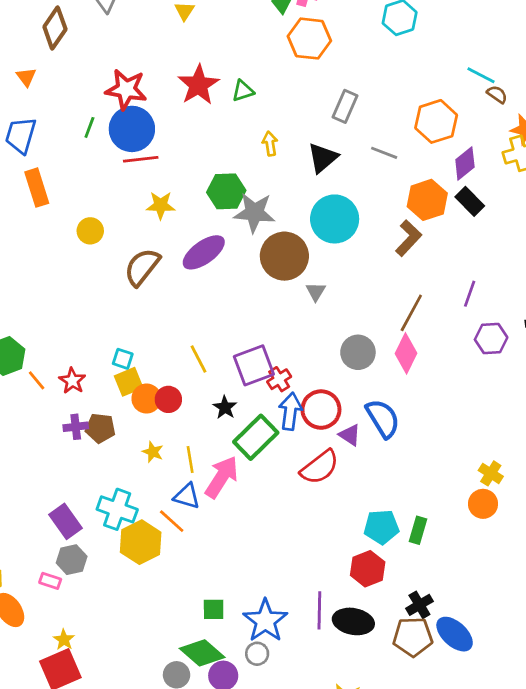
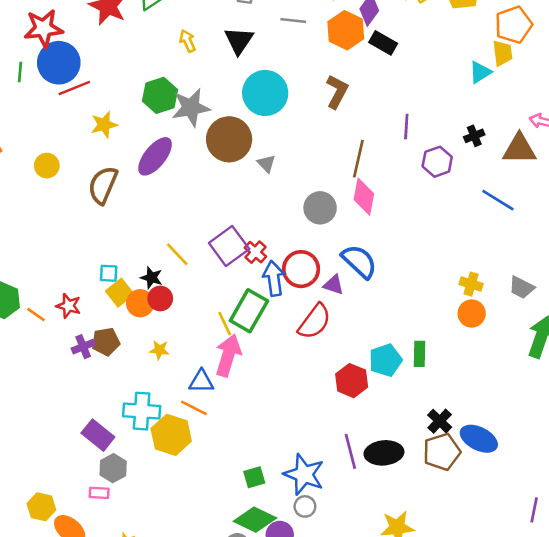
orange hexagon: (427, 200) -> (346, 30), moved
black star: (225, 407) -> (152, 278), moved
yellow line: (190, 459) -> (225, 324), moved
red hexagon: (368, 569) -> (352, 381), moved

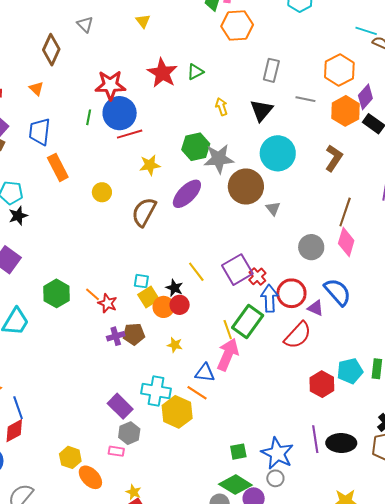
orange line: (36, 315) -> (92, 294), moved

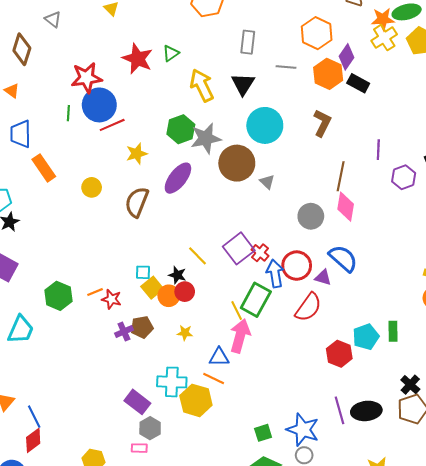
yellow arrow: (221, 107) -> (202, 85), size x1.8
orange line: (92, 294) -> (95, 292), turned -56

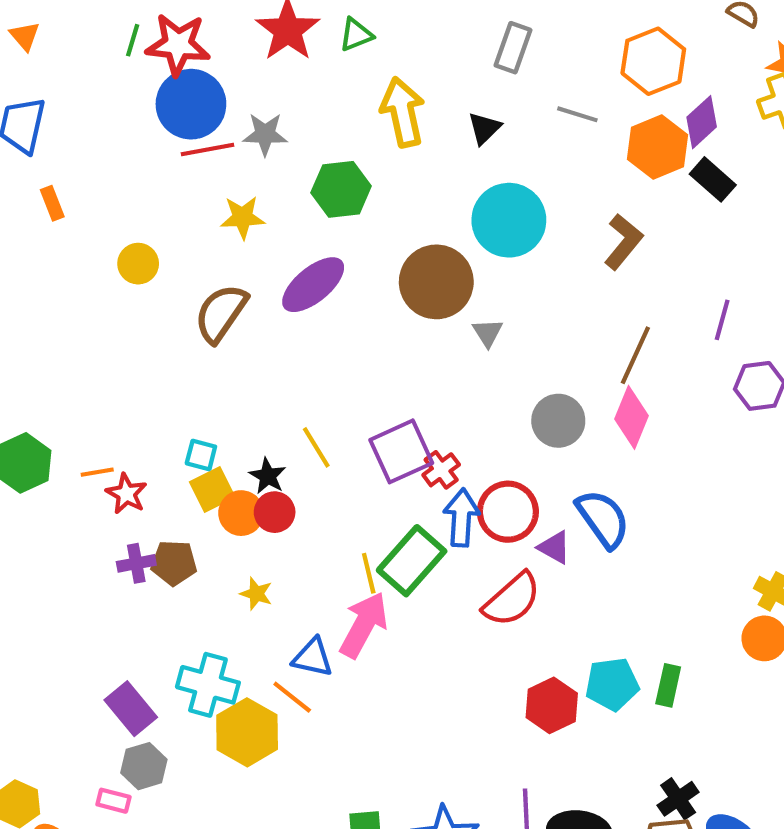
black triangle: (243, 84) -> (484, 128), size x0.7
green line: (68, 113) -> (133, 40), moved
gray star: (206, 138) -> (265, 134), moved, size x0.7
orange rectangle: (44, 168) -> (52, 203), size x0.6

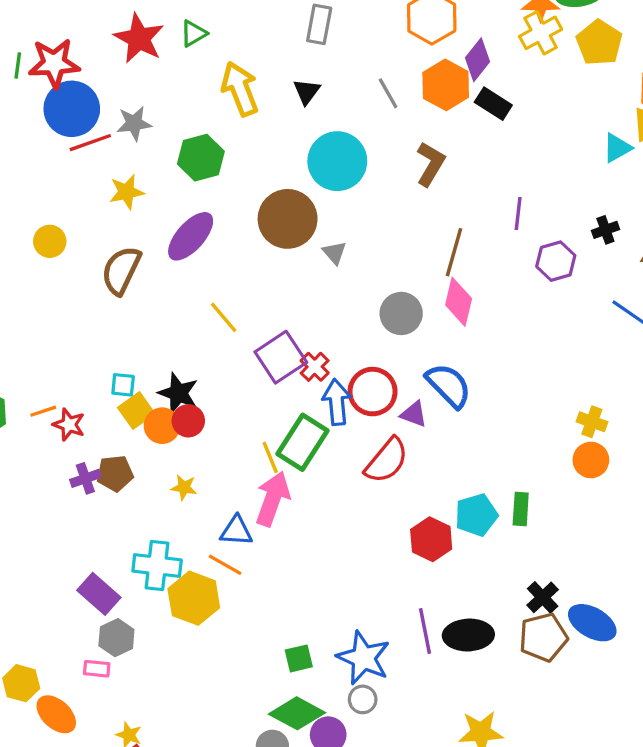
gray line: (577, 114) -> (388, 93), moved, turned 52
yellow line: (316, 447) -> (224, 317), moved
black star: (268, 476) -> (178, 393), size x1.4

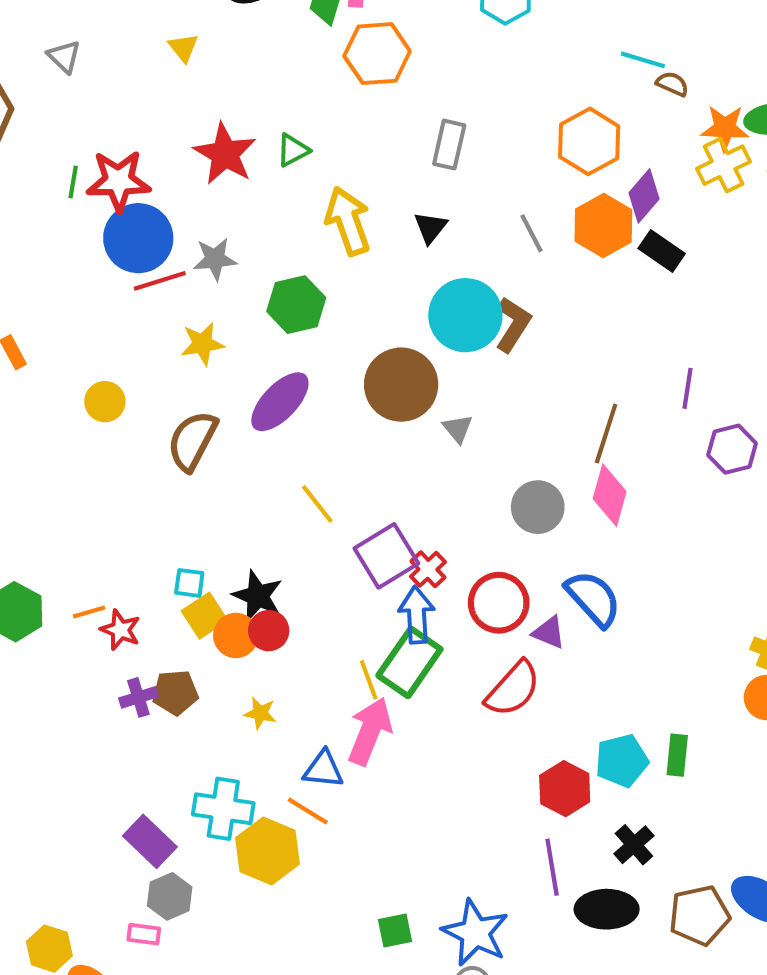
brown L-shape: (430, 164) -> (513, 324), moved
blue arrow: (337, 402) -> (417, 615), moved
black cross: (543, 597) -> (634, 845), moved
purple line: (425, 631) -> (552, 867), moved

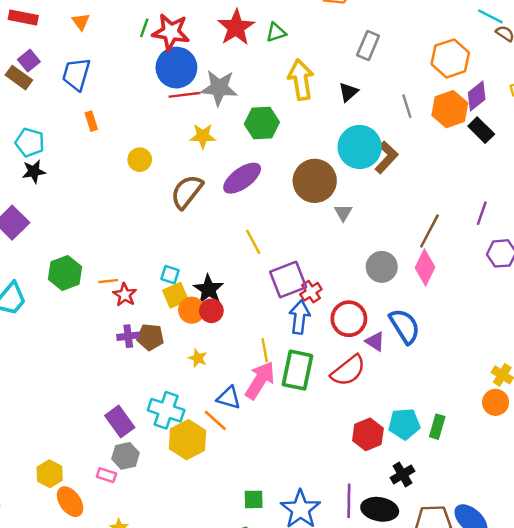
gray star: (215, 259) -> (219, 88), size x1.4
green rectangle: (409, 662) -> (297, 370), moved, turned -33
purple line: (552, 867) -> (349, 501), moved

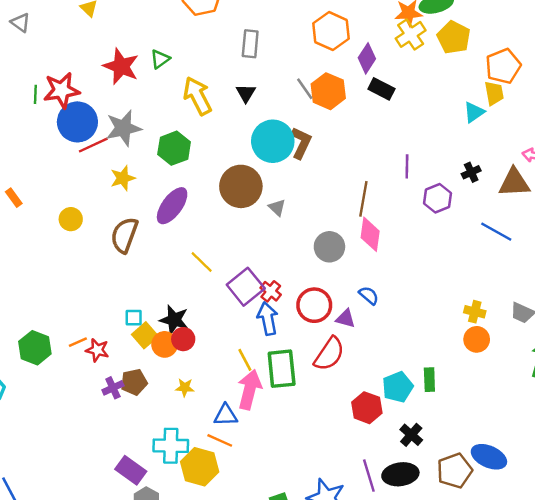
orange hexagon: (450, 109) -> (328, 91), moved
blue semicircle: (405, 326) -> (369, 295), size x0.6

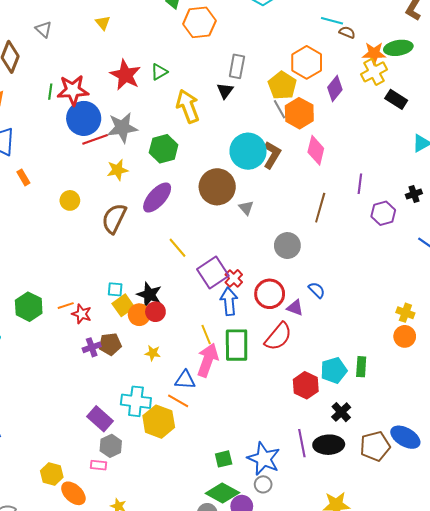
yellow pentagon: (454, 37) -> (282, 85), moved
black rectangle: (381, 89) -> (396, 99), moved
black triangle: (246, 93) -> (225, 91), moved
pink diamond: (370, 234) -> (316, 150), moved

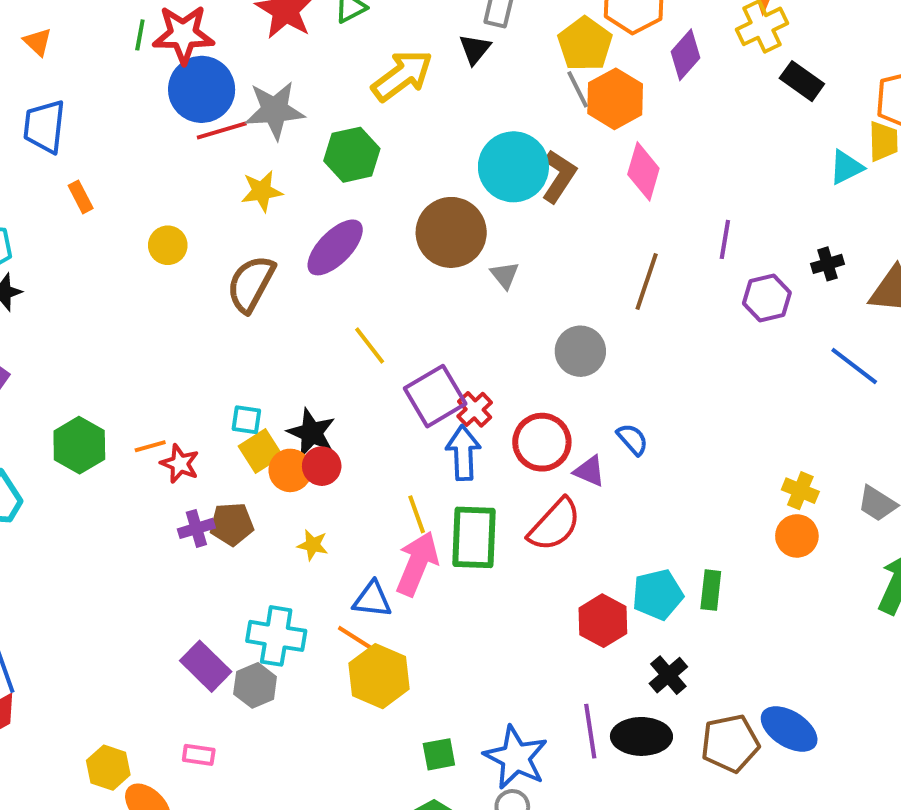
yellow arrow: (188, 106) -> (402, 75), turned 72
yellow hexagon: (159, 422) -> (379, 676), moved
gray hexagon: (111, 446) -> (255, 685), moved

